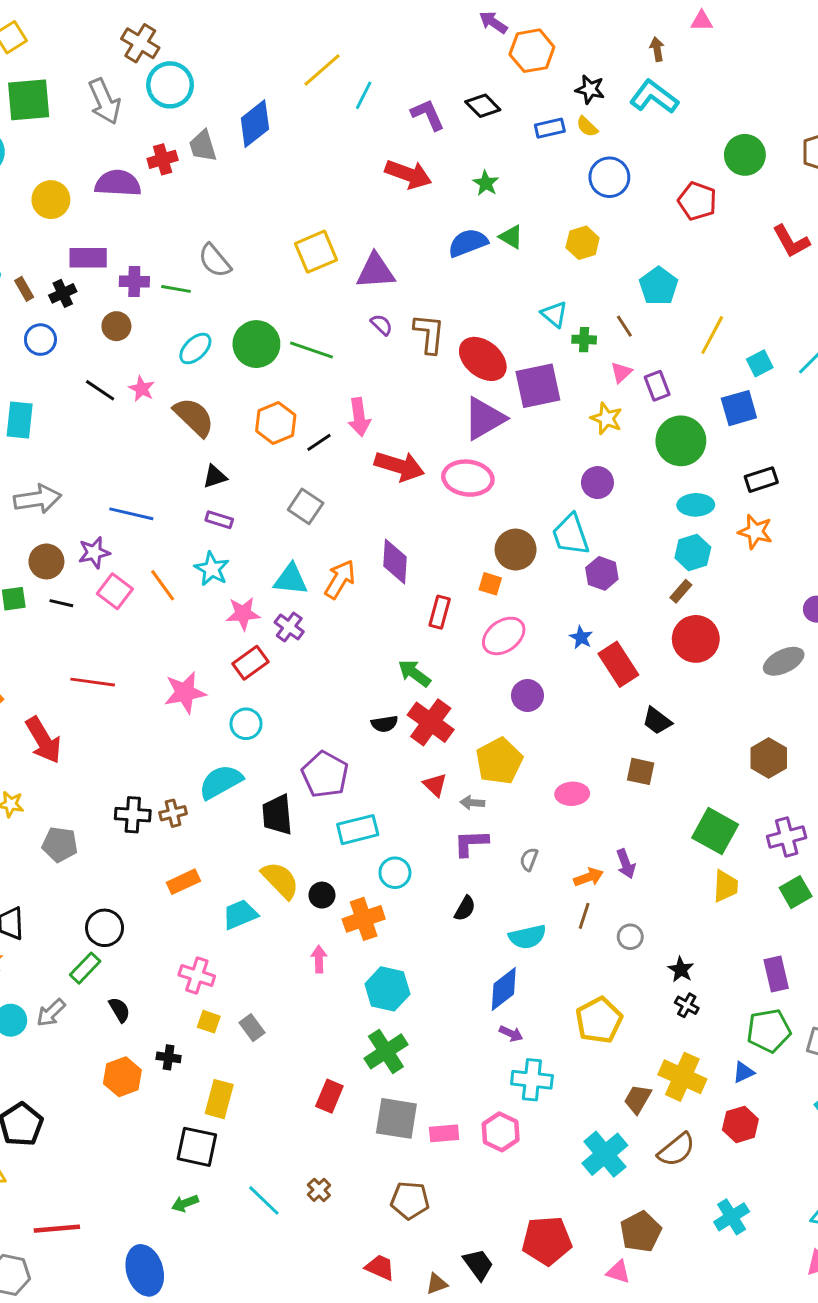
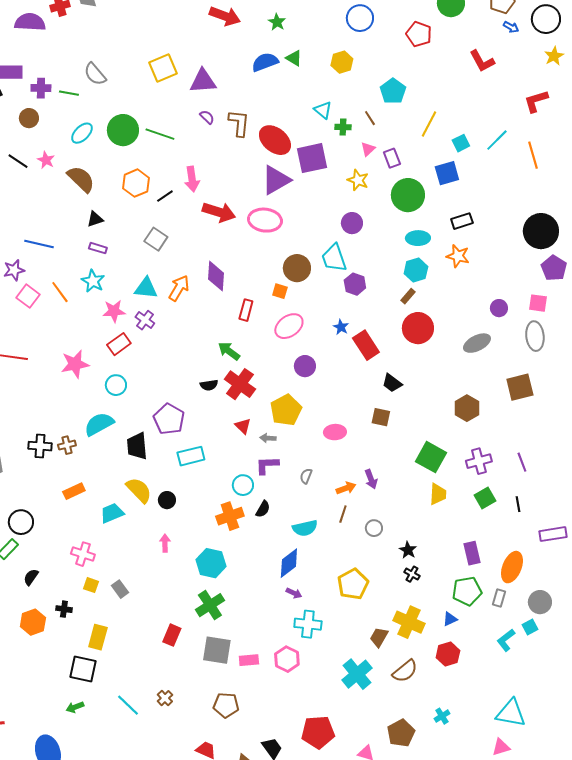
cyan circle: (395, 873) -> (243, 485), moved
orange cross: (364, 919) -> (230, 516), moved
black semicircle: (119, 1010) -> (31, 577), turned -114
cyan cross: (732, 1217) -> (442, 716), size x0.7
brown pentagon: (641, 1232) -> (401, 733), moved

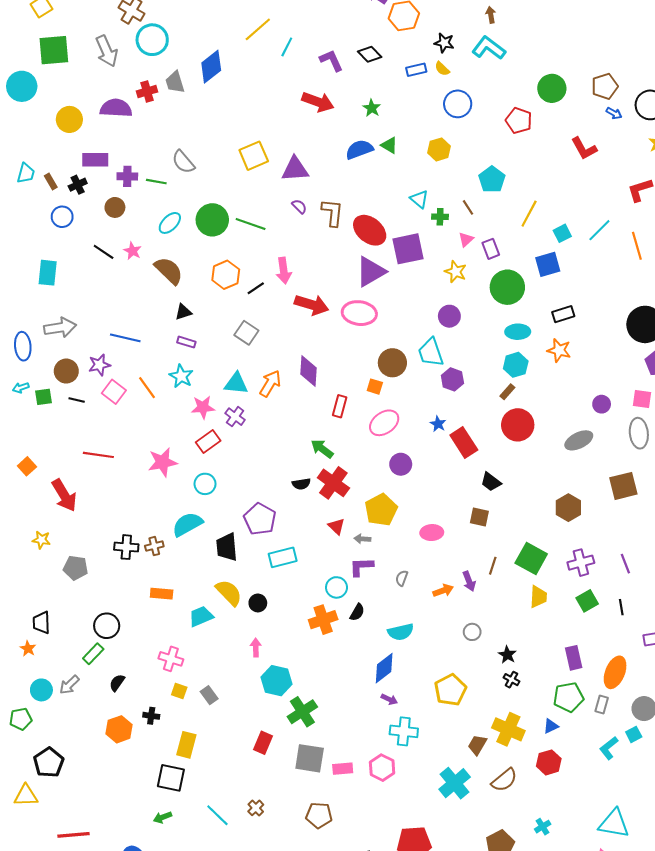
orange rectangle: (74, 491) -> (162, 594), turned 30
brown line: (343, 514) -> (493, 566), moved
cyan hexagon: (211, 563) -> (276, 681), moved

